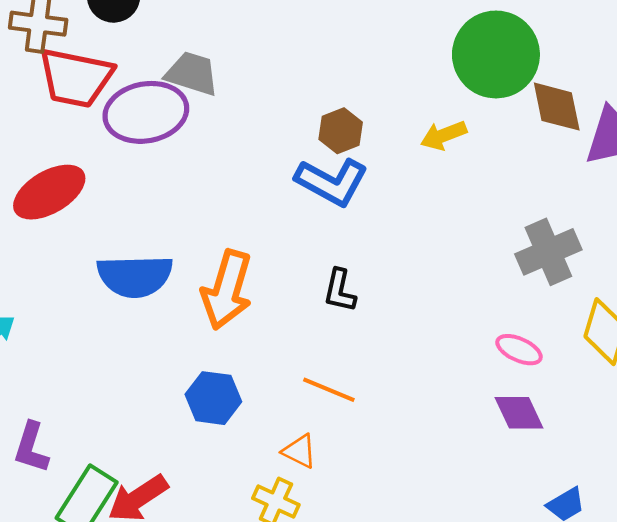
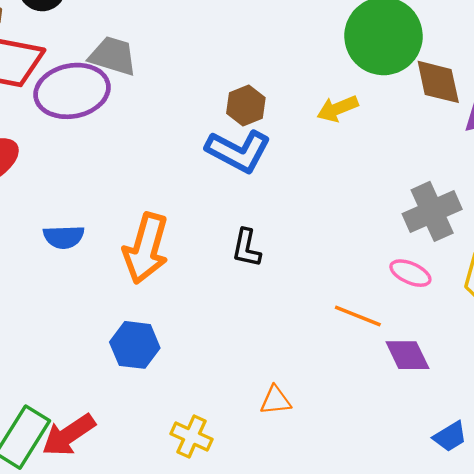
blue semicircle: (135, 276) -> (64, 237), size x0.6
pink ellipse: (519, 350) -> (410, 273), moved
orange line: (329, 390) -> (358, 316), moved
orange triangle: (300, 451) -> (276, 400), moved, turned -32

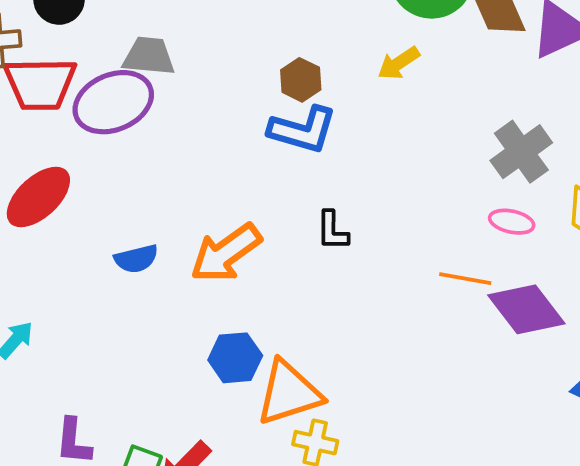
orange arrow: (146, 248) -> (226, 253), turned 50
purple diamond: (407, 355) -> (526, 309), size x1.5
orange triangle: (276, 400) -> (289, 393), moved, size x2.0

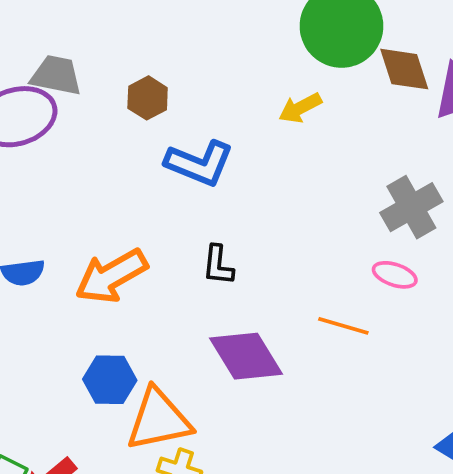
brown hexagon: (301, 80) -> (148, 98), moved
purple diamond: (526, 309) -> (246, 356), moved

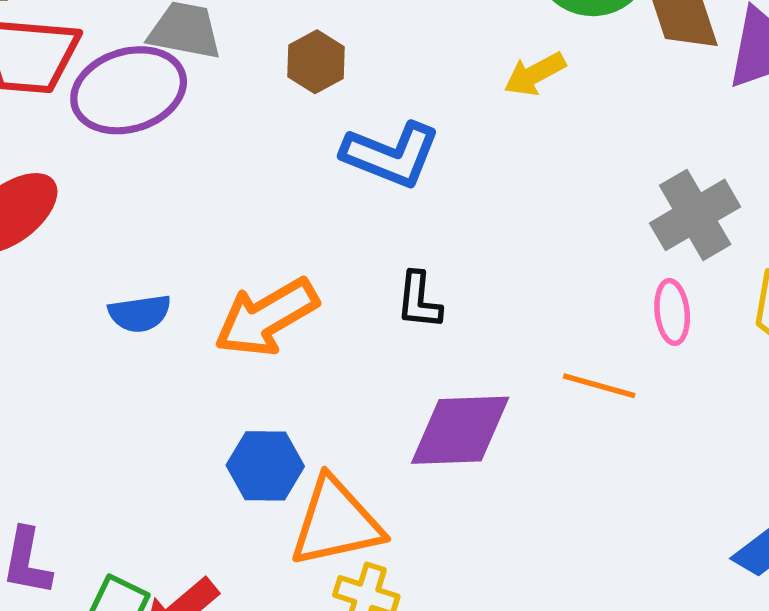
pink ellipse: (395, 275) -> (672, 312), turned 66
purple diamond: (246, 356) -> (460, 430), turned -60

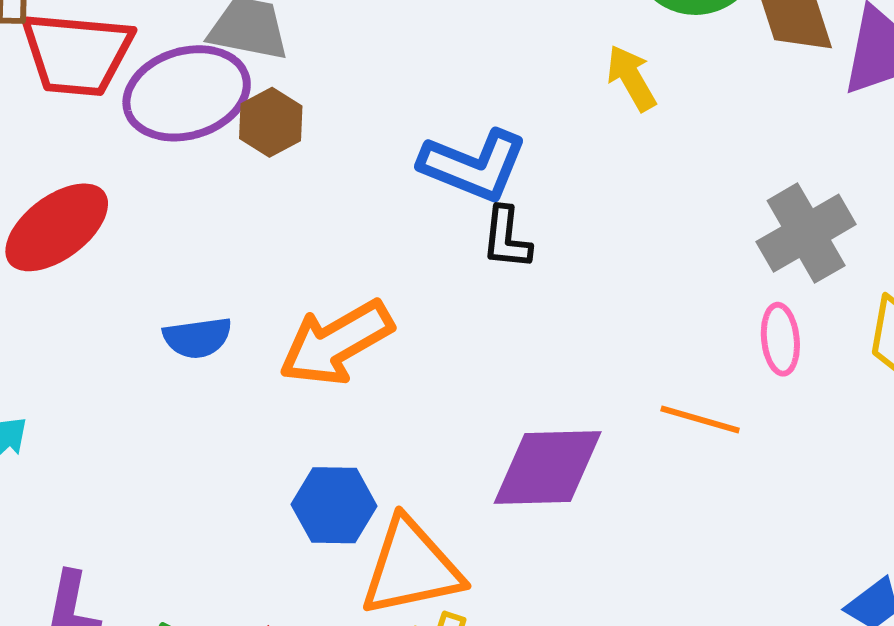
brown hexagon: (316, 62) -> (271, 122), moved
yellow arrow: (535, 74) -> (631, 78), turned 88
black L-shape: (419, 300) -> (506, 238), moved

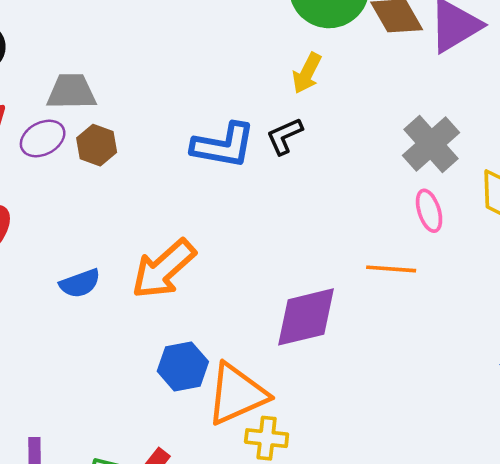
yellow arrow: (631, 78) -> (307, 73), turned -111
purple ellipse: (187, 93) -> (43, 138), size x0.6
black L-shape: (506, 238) -> (285, 136), moved, turned 72

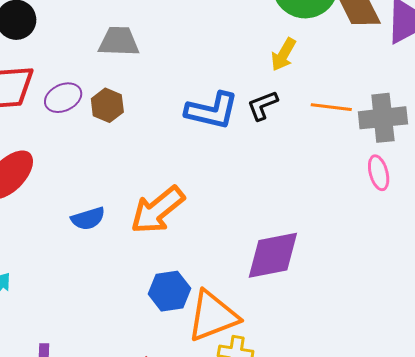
gray trapezoid: (71, 92) -> (119, 41), moved
gray cross: (431, 144) -> (383, 118), turned 33
orange line: (391, 269) -> (331, 107), moved

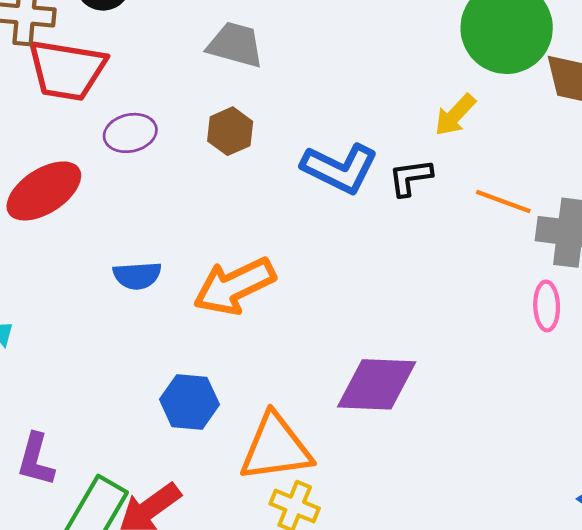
purple ellipse: (63, 98) -> (130, 133), moved
brown hexagon: (107, 105) -> (230, 131), moved
blue hexagon: (169, 291) -> (189, 402), moved

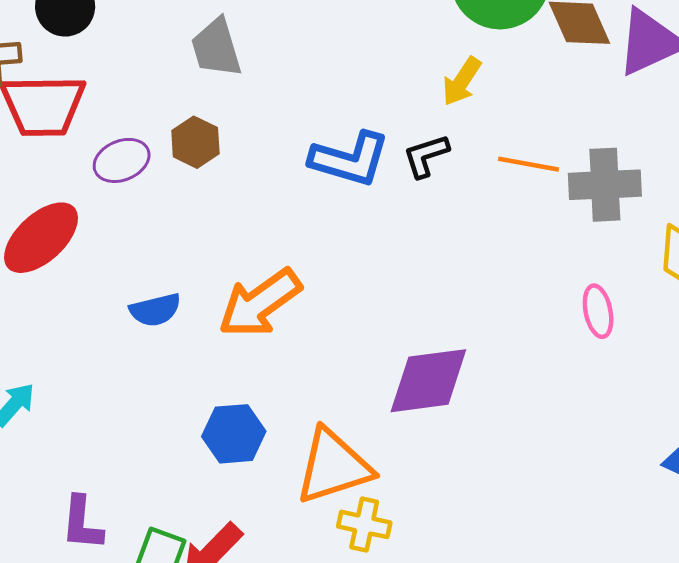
gray trapezoid: (235, 45) -> (216, 48), turned -112
brown hexagon: (230, 131) -> (195, 142), moved
pink ellipse: (547, 306) -> (598, 311), moved

